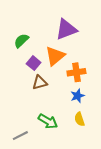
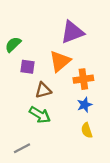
green semicircle: (21, 41) -> (13, 44), moved
purple square: (34, 63) -> (28, 67), moved, turned -32
green arrow: (48, 121) -> (40, 115), moved

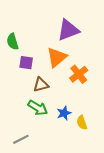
green semicircle: (13, 44) -> (13, 42), turned -63
orange cross: (83, 79) -> (79, 74), turned -30
blue star: (84, 105) -> (64, 113), moved

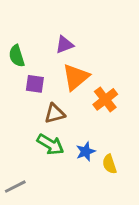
purple triangle: (68, 30) -> (64, 45), moved, size x0.6
gray line: (21, 139) -> (15, 187), moved

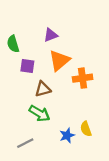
orange cross: (105, 99) -> (83, 78), turned 30
blue star: (86, 151) -> (67, 135), moved
gray line: (15, 187) -> (25, 143), moved

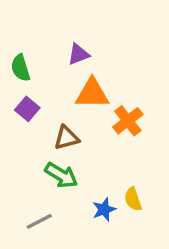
orange triangle: (59, 60) -> (92, 94), turned 40
purple square: (27, 66) -> (27, 109), moved, turned 32
orange cross: (83, 78) -> (128, 121), turned -30

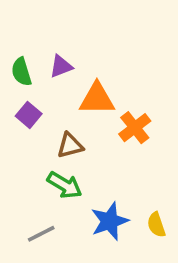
purple triangle: (78, 54) -> (61, 66), moved
yellow semicircle: (133, 199) -> (156, 225), moved
blue star: (104, 209) -> (110, 221), size x1.5

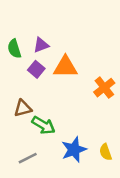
purple square: (29, 115) -> (36, 69), moved
orange cross: (135, 128) -> (104, 88), moved
brown triangle: (70, 146) -> (23, 108), moved

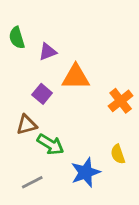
green semicircle: (14, 49) -> (17, 38), moved
purple square: (36, 69) -> (42, 94), moved
yellow semicircle: (106, 152) -> (118, 154), moved

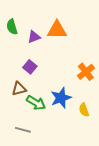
orange triangle: (76, 77) -> (57, 30), moved
blue star: (86, 172) -> (61, 98), moved
gray line: (32, 182) -> (23, 130), turned 42

